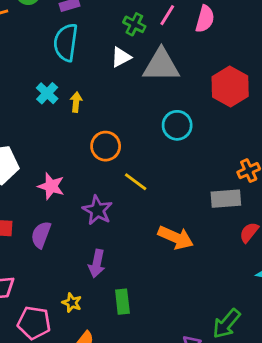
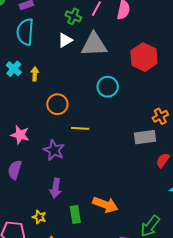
yellow line: (136, 182) -> (80, 128), turned -30
orange arrow: (176, 238) -> (105, 205), moved

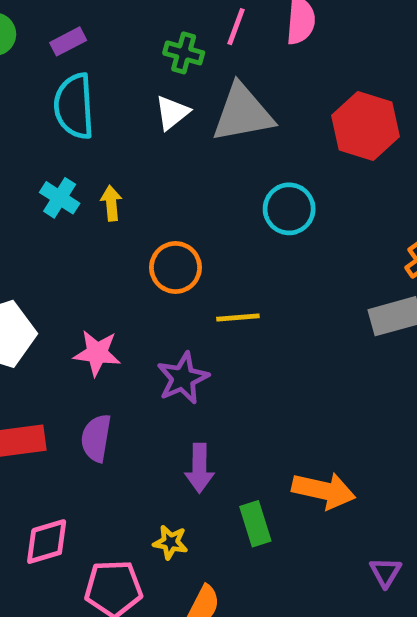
purple star: (54, 150) -> (183, 378), turned 30

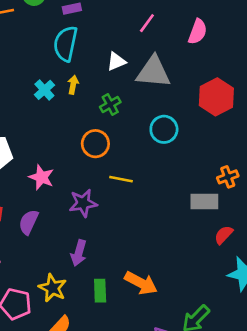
pink line: (236, 27) -> (147, 23), moved
green cross: (184, 53) -> (110, 104), moved, turned 30
yellow arrow: (111, 203) -> (73, 85), moved
yellow star: (170, 542) -> (53, 288), size x1.5

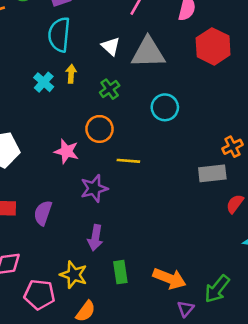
white triangle: (116, 61) -> (111, 46), turned -48
red hexagon: (216, 97) -> (213, 46), moved
pink star: (41, 177) -> (66, 151), moved
orange arrow: (141, 283) -> (169, 279), moved

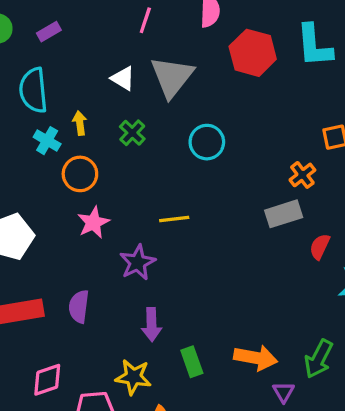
cyan semicircle: (59, 35) -> (33, 90), moved
gray triangle: (148, 52) -> (172, 77), turned -39
orange circle: (99, 129) -> (80, 174), moved
pink star: (66, 151) -> (93, 223), turned -30

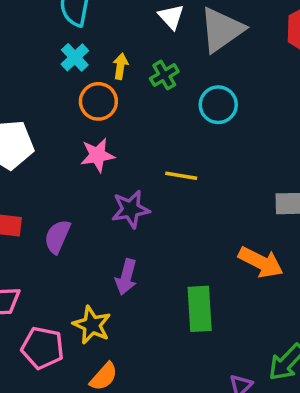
yellow arrow: (80, 123) -> (120, 66), moved
cyan circle: (207, 142) -> (218, 105), moved
orange arrow: (256, 358) -> (261, 262), moved
green rectangle: (192, 362) -> (200, 309), moved, size x1.4

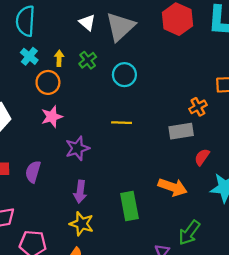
yellow line: (181, 176) -> (122, 123), moved
orange arrow: (261, 262) -> (173, 187), moved
yellow star: (92, 325) -> (82, 224), moved

